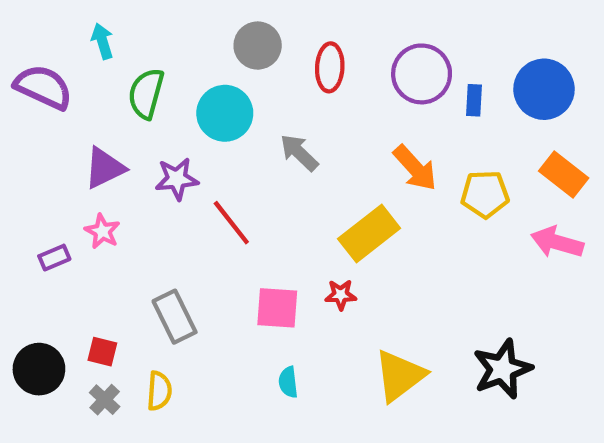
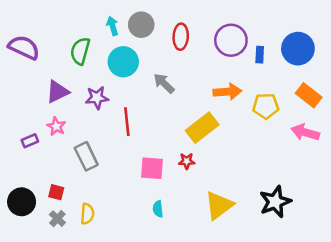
cyan arrow: (102, 41) -> (112, 26), moved
orange arrow: (415, 168) -> (227, 92), turned -52
red line: (231, 223) -> (127, 122), turned 32
gray rectangle: (175, 317) -> (86, 156), moved

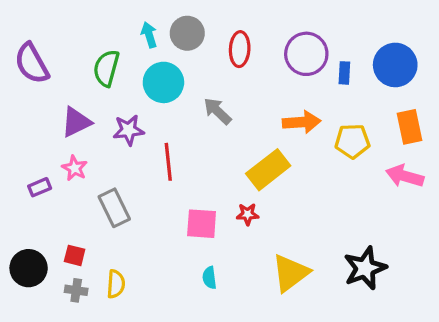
purple semicircle: (24, 47) -> (32, 63), turned -144
orange rectangle: (309, 95) -> (409, 127), turned 40
gray cross: (57, 219) -> (76, 290), turned -35

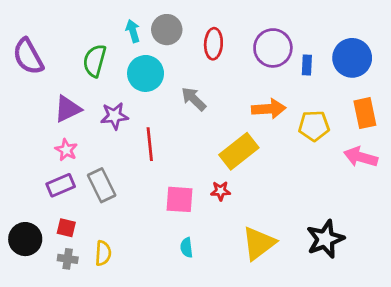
purple rectangle: (40, 187) -> (61, 185), moved, size x1.4

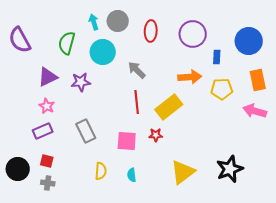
blue rectangle: (307, 65) -> (217, 57), moved
red line: (150, 144) -> (137, 102), moved
gray rectangle: (102, 185) -> (86, 131), moved
yellow semicircle: (103, 253) -> (101, 171), moved

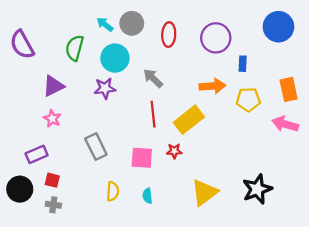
cyan arrow: (94, 22) -> (105, 24), turned -35
blue circle: (249, 41) -> (278, 27), moved
purple star: (81, 82) -> (105, 88), moved
purple rectangle: (43, 131) -> (37, 154), moved

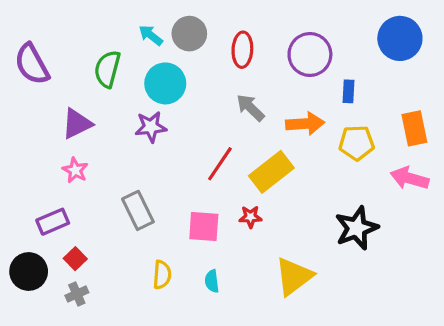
gray arrow: (153, 78) -> (250, 108), moved
red line: (153, 114) -> (220, 164), turned 40
red square: (52, 180) -> (75, 259), turned 32
black star: (257, 189) -> (357, 228), moved
gray cross: (53, 205) -> (77, 294), turned -32

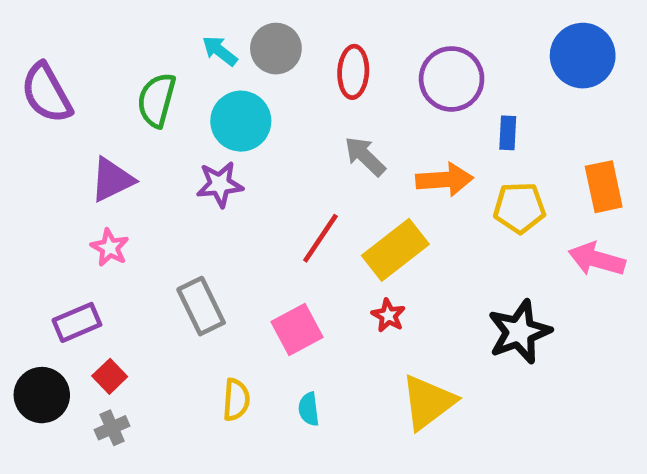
red star: (250, 217) -> (388, 315), moved, turned 30
pink square: (204, 226) -> (297, 329), turned -32

